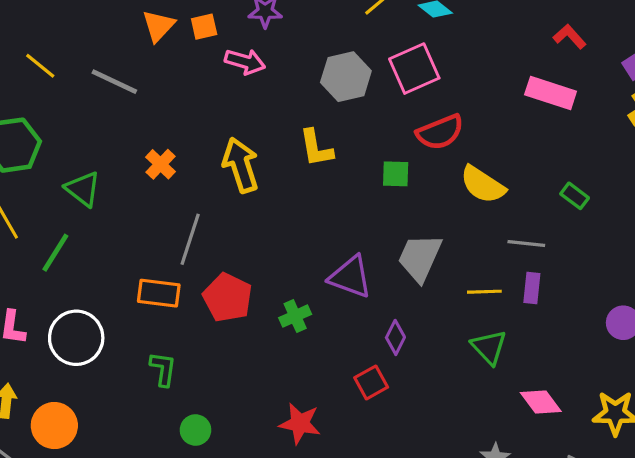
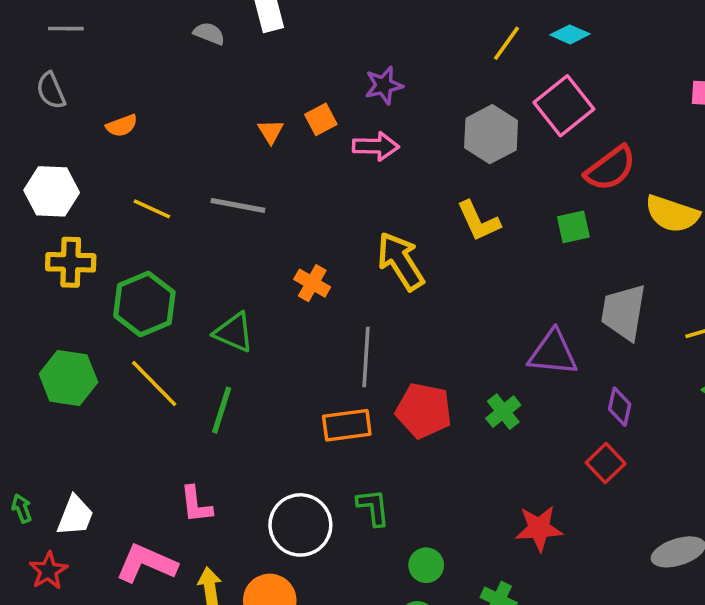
orange triangle: (159, 26) -> (271, 131), size x0.7
white circle: (76, 338) -> (300, 525), moved

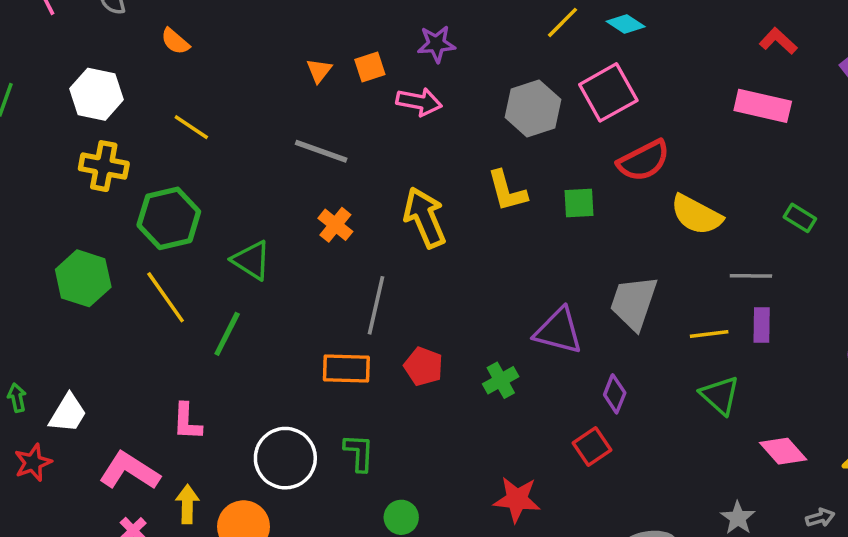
orange semicircle: (122, 126) -> (175, 41), turned 52
gray line: (238, 205) -> (321, 151), moved
green square: (573, 227) -> (579, 203), moved
red pentagon: (424, 411) -> (424, 366), size x0.7

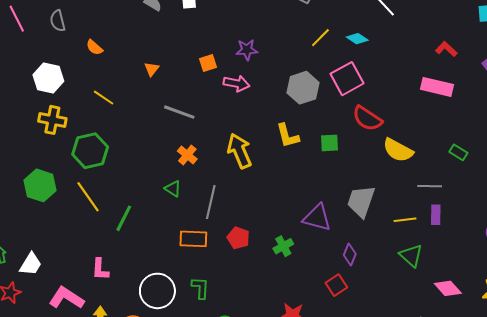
orange triangle: (319, 71) -> (152, 69), moved
red semicircle: (644, 161) -> (367, 118), turned 60
green triangle: (251, 260) -> (173, 189), moved, size x0.7

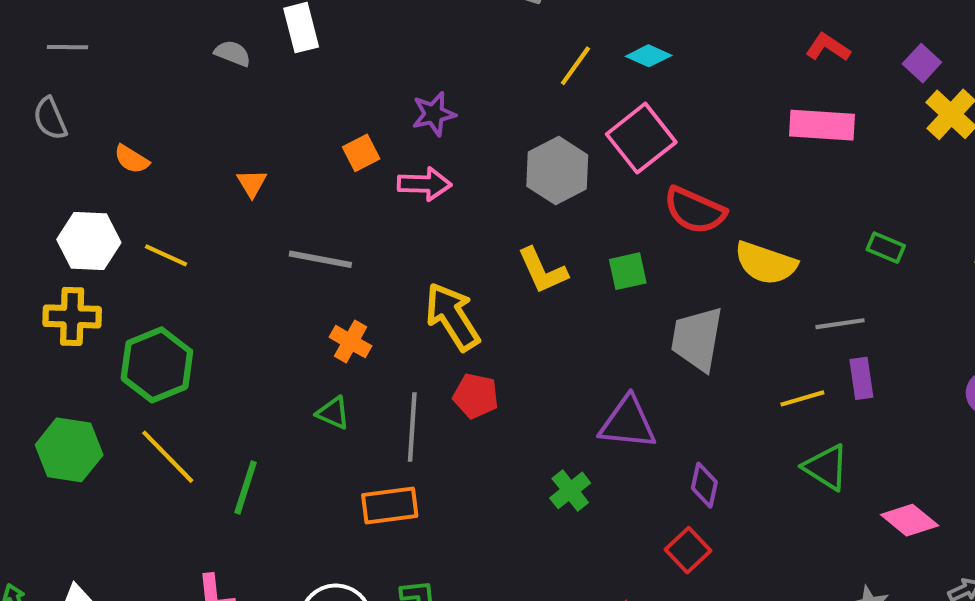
white hexagon: (48, 78) -> (89, 241), moved
gray trapezoid: (361, 201) -> (697, 339), moved
red pentagon: (238, 238) -> (476, 396), moved

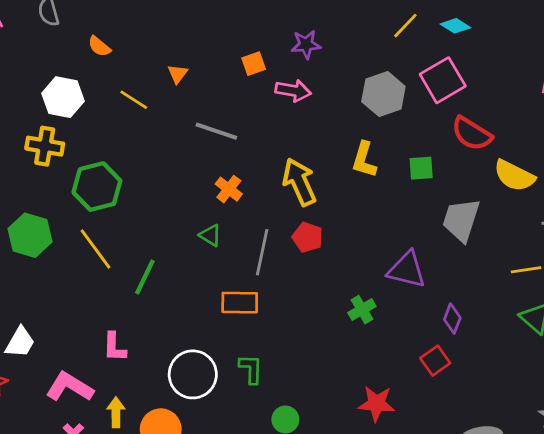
yellow line: (166, 255) -> (134, 100), moved
yellow L-shape: (542, 271) -> (364, 160), turned 33

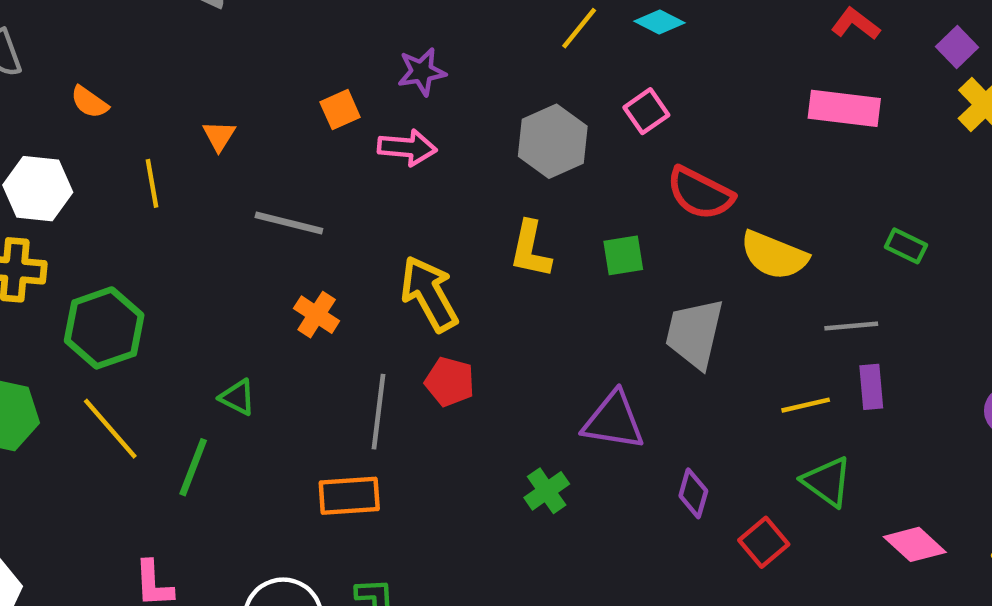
pink square: (443, 80) -> (646, 111), size x0.6
yellow line: (134, 100) -> (152, 183), turned 52
green triangle: (210, 235) -> (237, 397), moved
red square: (435, 361) -> (764, 542), moved

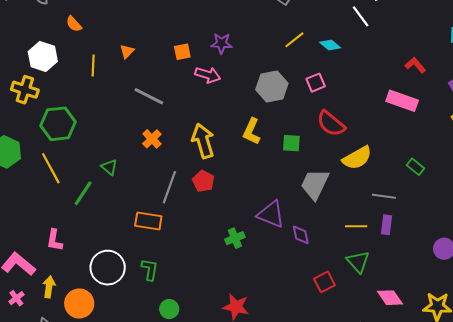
yellow semicircle: (774, 255) -> (357, 158), turned -64
purple diamond: (693, 493) -> (301, 235), moved, turned -40

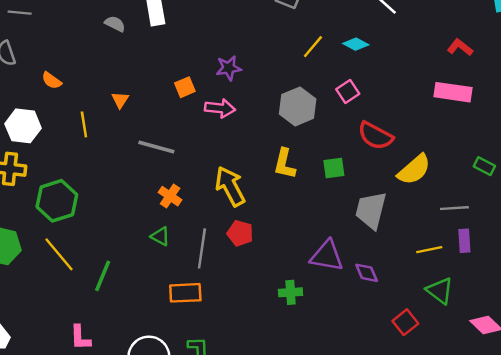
green triangle: (109, 167) -> (160, 236), moved
green cross: (235, 238) -> (291, 292), turned 30

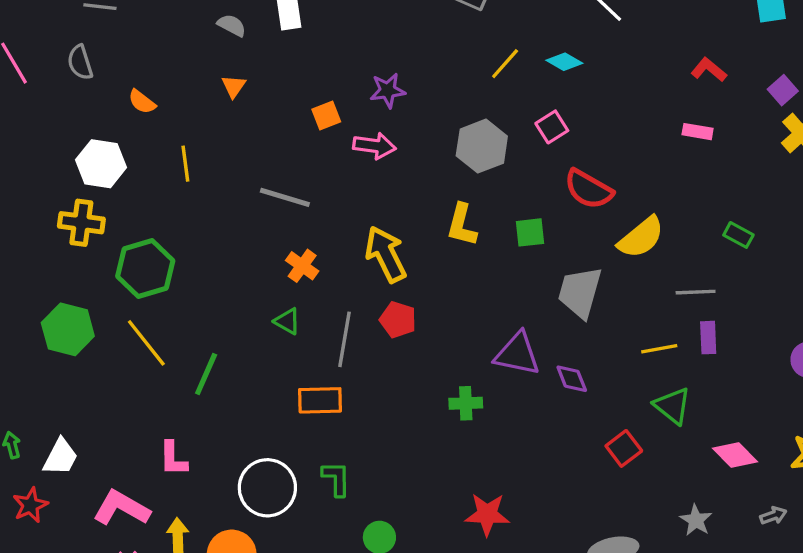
pink rectangle: (453, 92) -> (698, 132), size x0.6
orange triangle: (120, 100) -> (234, 86), moved

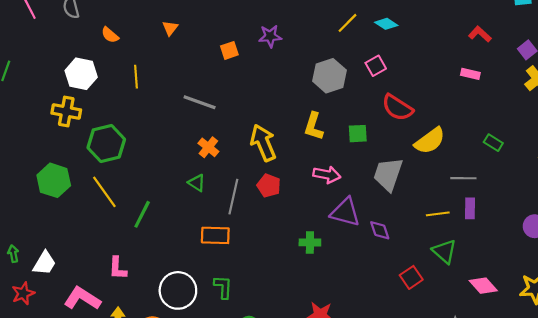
pink arrow: (374, 146) -> (327, 175), moved

